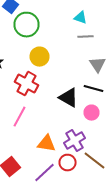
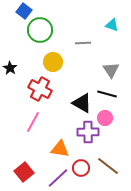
cyan triangle: (80, 18) -> (112, 25), moved
gray line: (86, 37) -> (83, 43), moved
purple cross: (74, 141) -> (88, 132), moved, turned 30

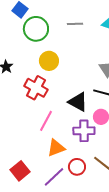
gray line: (83, 43) -> (75, 24), moved
pink line: (33, 122) -> (46, 121), moved
orange triangle: (60, 149) -> (56, 148), turned -30

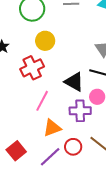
red cross: (36, 88) -> (32, 68), turned 35

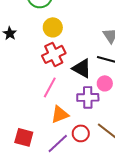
red cross: (32, 68) -> (54, 54), moved
red square: (16, 151) -> (24, 137), turned -36

